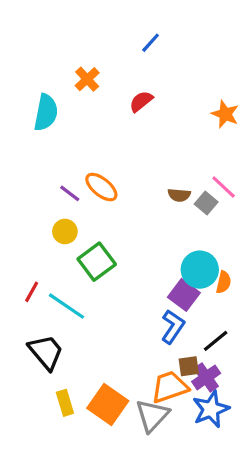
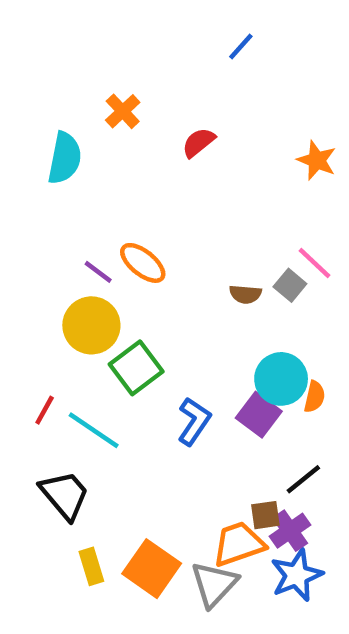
blue line: (151, 43) -> (241, 47), moved
brown semicircle: (179, 195) -> (245, 294), moved
yellow circle: (65, 231) -> (91, 325), size x1.6
blue L-shape: (173, 327) -> (194, 421), moved

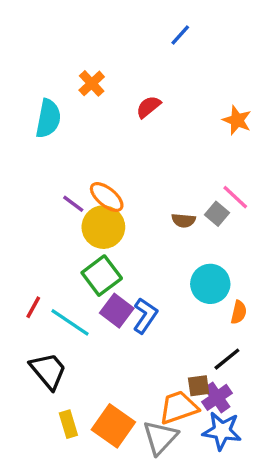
yellow circle: (91, 325) -> (103, 227), moved
orange semicircle: (314, 397) -> (239, 312), moved
purple square: (259, 415) -> (117, 311), moved
blue star: (297, 575) -> (222, 431), turned 30

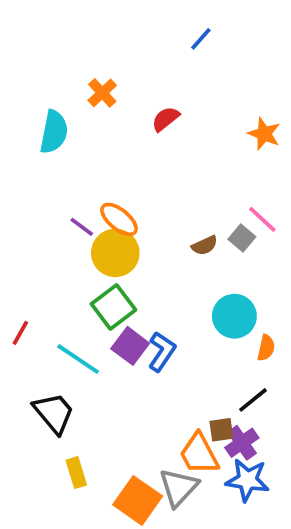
brown semicircle: (184, 220) -> (205, 245), turned -30
red line: (33, 307) -> (20, 333), moved
orange trapezoid: (179, 407) -> (199, 454), turned -99
orange square: (113, 426) -> (138, 500), moved

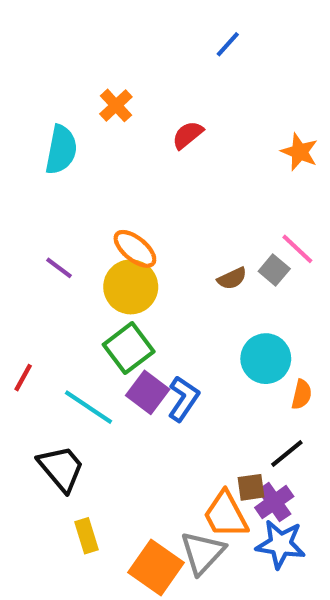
purple line: (82, 227) -> (59, 268), moved

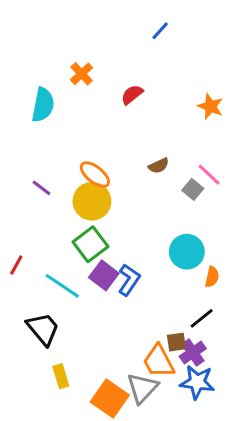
brown semicircle: (232, 278) -> (159, 166), moved

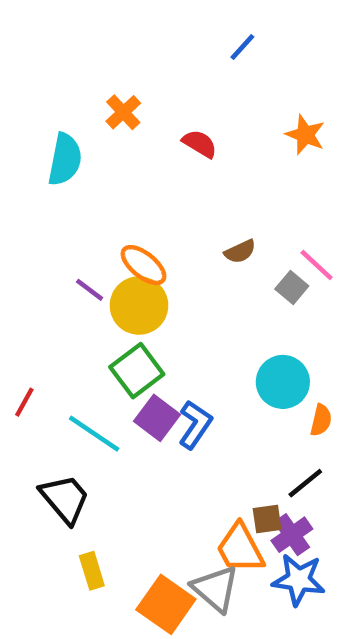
red semicircle: (132, 95) -> (200, 144), turned 70
orange star: (211, 106) -> (305, 135), moved
purple line: (42, 188) -> (90, 290), moved
gray triangle: (142, 388) -> (215, 589), turned -32

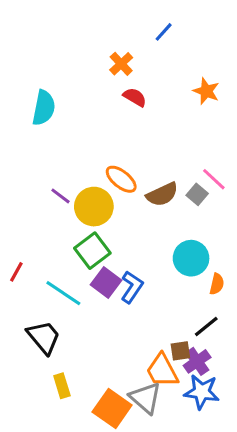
orange cross: (123, 112) -> (121, 64), moved
brown semicircle: (240, 252) -> (162, 194), moved, size x1.5
orange ellipse: (143, 265) -> (121, 179), moved

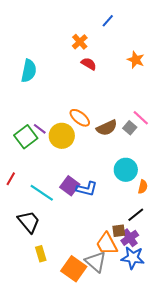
green square: (92, 251) -> (26, 137), moved
blue L-shape: (132, 287) -> (87, 189), turned 70

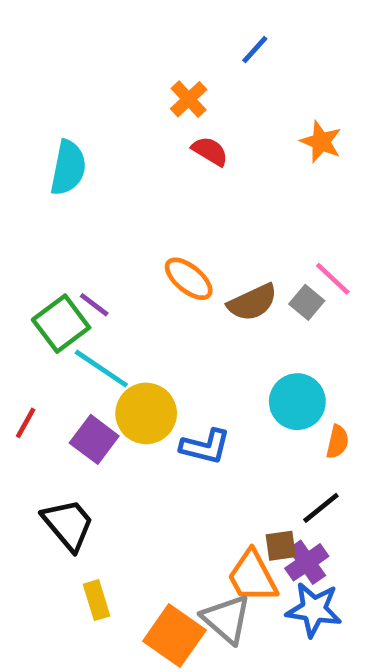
yellow circle: (62, 136) -> (146, 413), moved
purple square: (70, 186) -> (94, 439), moved
cyan line: (42, 193) -> (101, 369), moved

